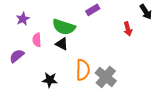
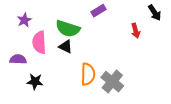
pink semicircle: (37, 40) -> (39, 42), size x1.5
purple semicircle: (17, 56) -> (18, 59), turned 42
black star: (50, 80) -> (35, 82), moved

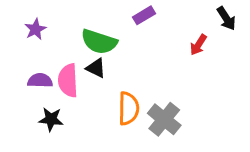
red arrow: (136, 31) -> (198, 45), turned 48
pink semicircle: (39, 42) -> (68, 81), moved
purple semicircle: (18, 59) -> (40, 81), moved

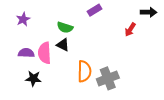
black arrow: (226, 18) -> (149, 12), turned -56
green semicircle: (99, 42) -> (65, 27), size x0.7
gray cross: (164, 119) -> (108, 78), turned 30

